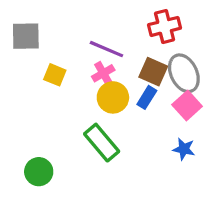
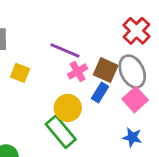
red cross: (165, 26) -> (136, 31), moved, turned -32
pink cross: (103, 73) -> (78, 71), moved
yellow circle: (113, 97) -> (68, 108), moved

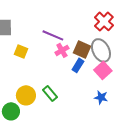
yellow circle: (68, 108) -> (26, 95), moved
green rectangle: (61, 132) -> (50, 93), size x0.7

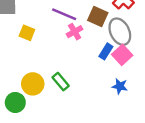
brown square: (82, 49) -> (98, 17), moved
blue rectangle: (78, 65) -> (106, 51), moved

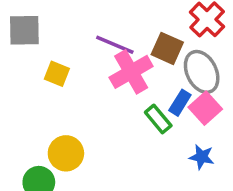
pink cross: (75, 32) -> (131, 72), size x1.6
green rectangle: (61, 82) -> (158, 119), moved

